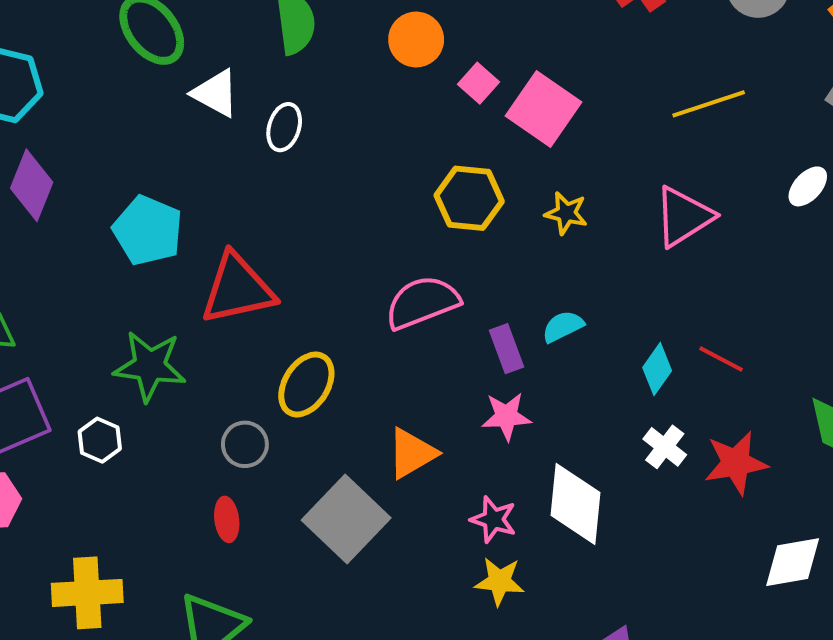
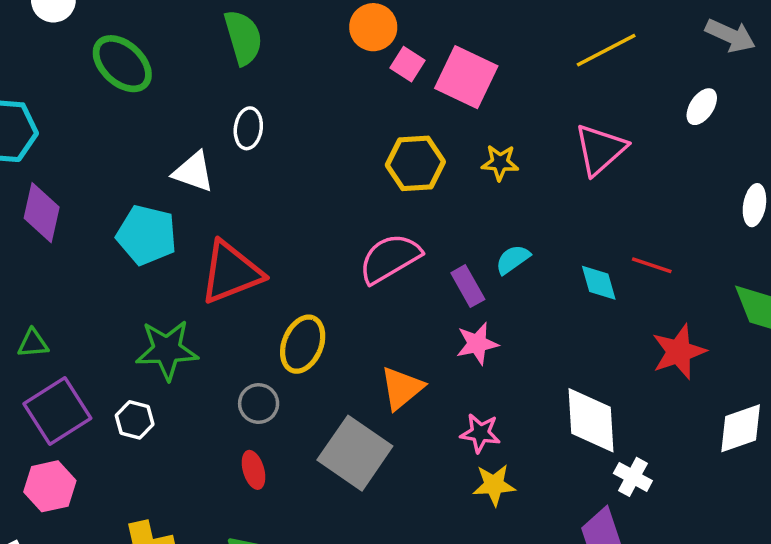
orange circle: (416, 39) -> (373, 27), moved
white triangle: (216, 93) -> (194, 172), moved
cyan diamond: (657, 369) -> (599, 283), turned -42
white cross: (665, 447) -> (633, 477), moved
white diamond: (575, 504) -> (591, 420), moved

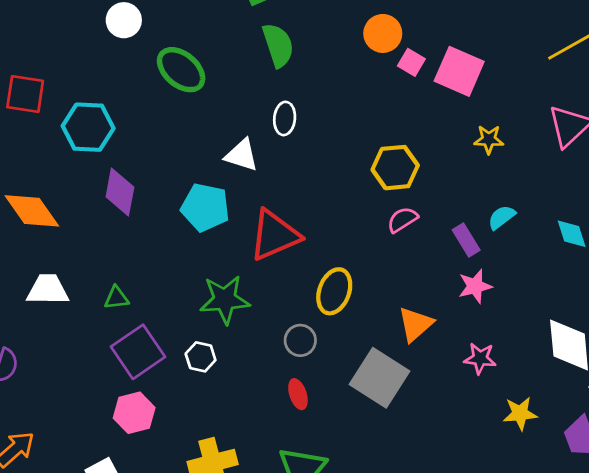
yellow hexagon: (415, 163) -> (395, 168), moved
pink semicircle: (390, 258) -> (402, 220), size x0.6
yellow star: (494, 485) -> (520, 413), moved

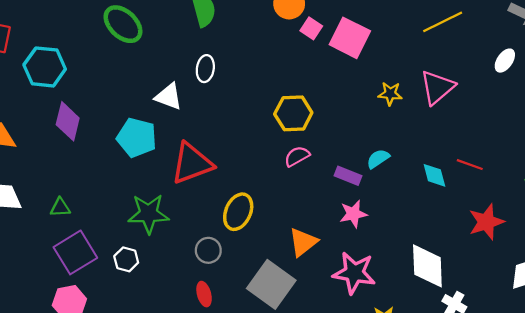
yellow star: (489, 139) -> (390, 94), moved
purple rectangle: (466, 240) -> (348, 176), turned -40
pink star: (480, 358) -> (354, 273), size x1.6

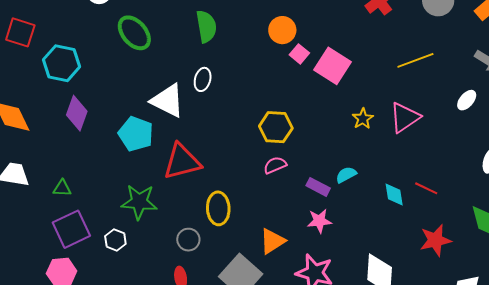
yellow star: (390, 94) -> (363, 119), turned 30
white triangle: (169, 97) -> (168, 101), size x1.4
yellow ellipse: (238, 212) -> (218, 208), turned -32

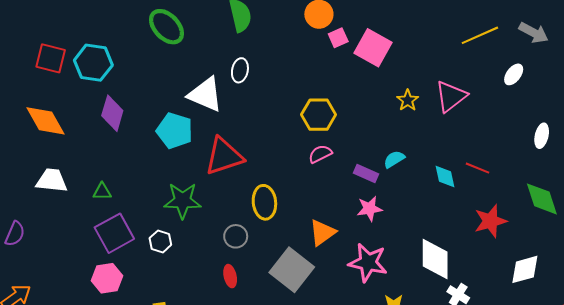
red square: (20, 32) -> (51, 58), moved
pink square: (299, 54) -> (338, 38), turned 30
yellow line: (415, 60) -> (480, 35), moved

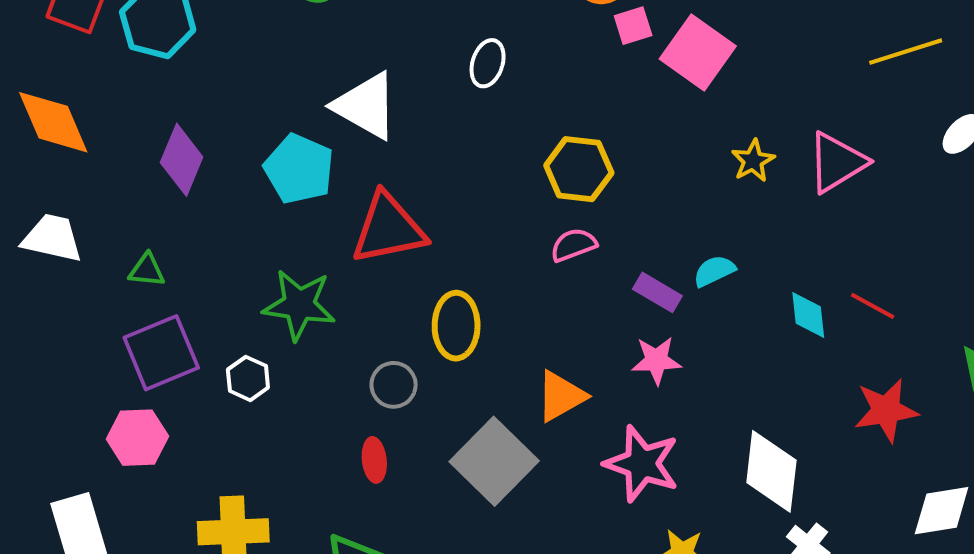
white ellipse: (240, 70) -> (488, 63), moved
purple diamond: (112, 113) -> (182, 160), moved

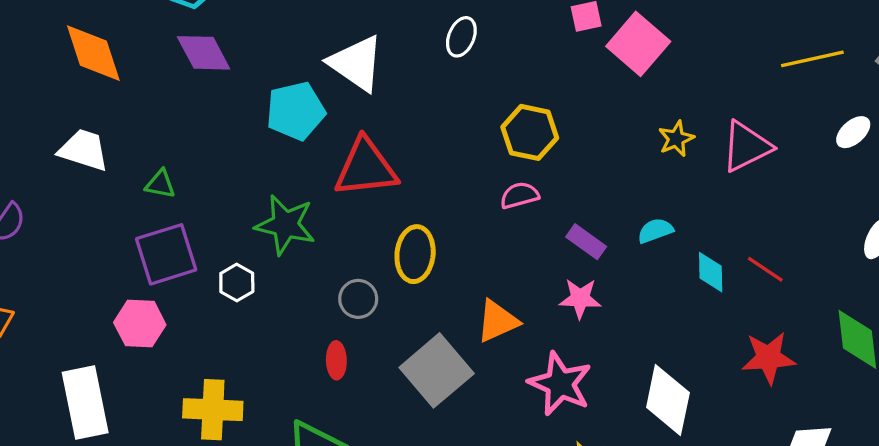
purple diamond: (182, 160) -> (204, 53), moved, turned -56
cyan pentagon: (299, 169) -> (296, 111), turned 30
cyan semicircle: (714, 271) -> (655, 231), moved

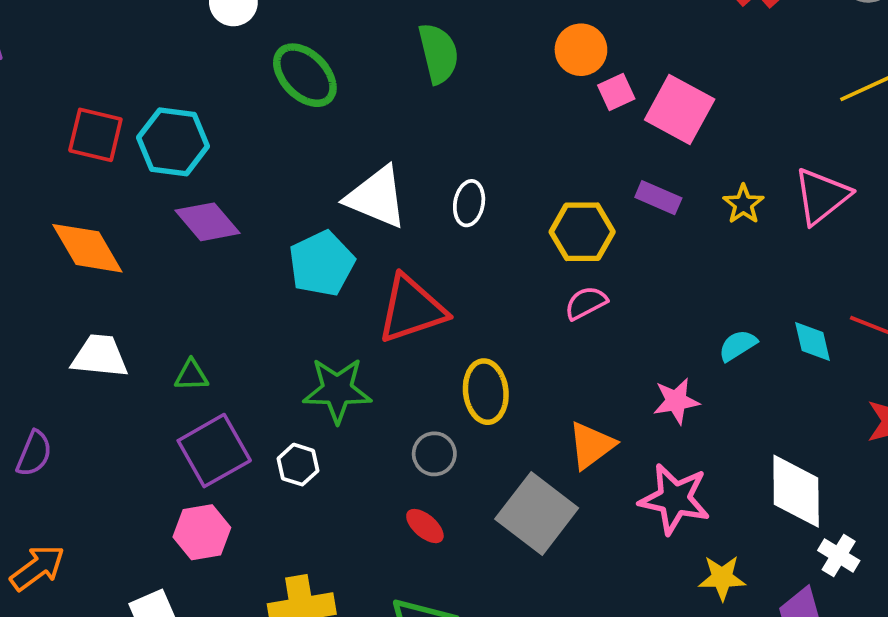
white ellipse: (461, 37) -> (469, 203), moved
cyan semicircle: (655, 231) -> (738, 345), moved
purple rectangle: (586, 242) -> (658, 198), moved
red ellipse: (336, 360) -> (425, 526), turned -36

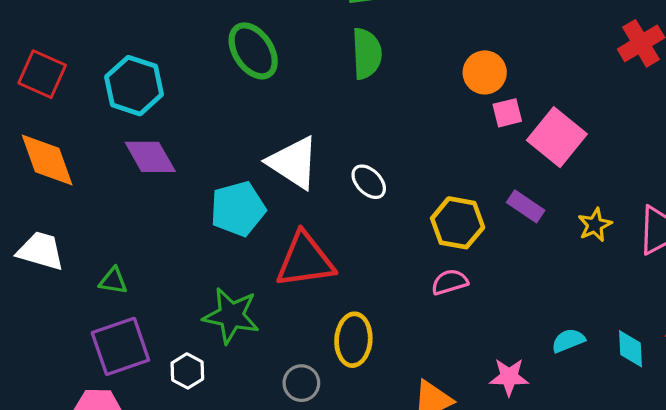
red square: (95, 135) -> (42, 74), moved
white ellipse: (469, 203) -> (369, 182), turned -66

